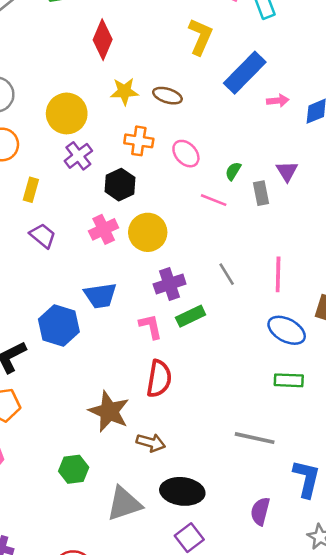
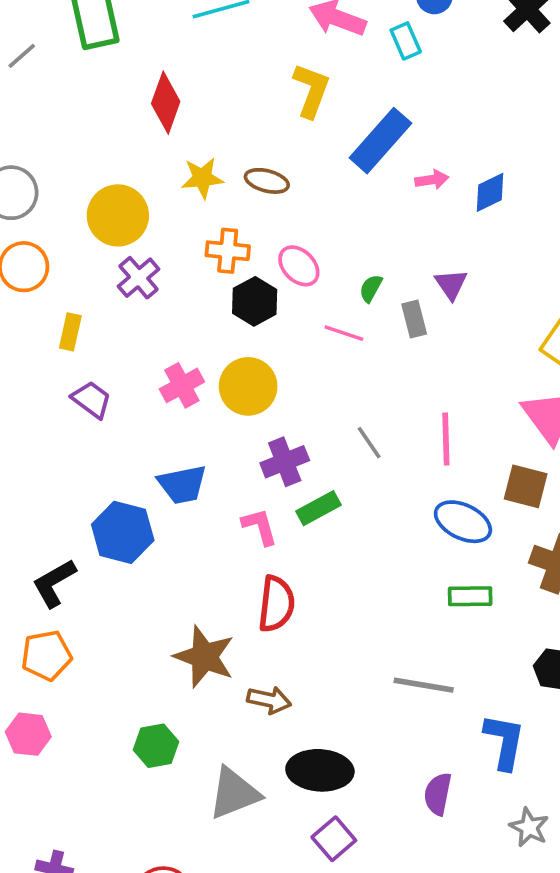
black hexagon: (120, 185) -> (255, 301), moved

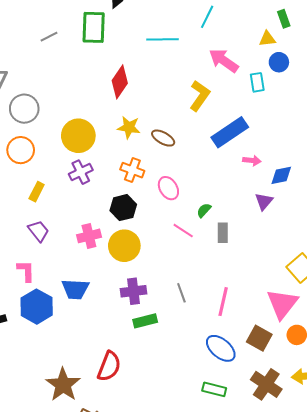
purple triangle: (451, 284) -> (264, 201), moved
black hexagon: (255, 301) -> (123, 208), moved
pink L-shape: (260, 527) -> (26, 271), moved

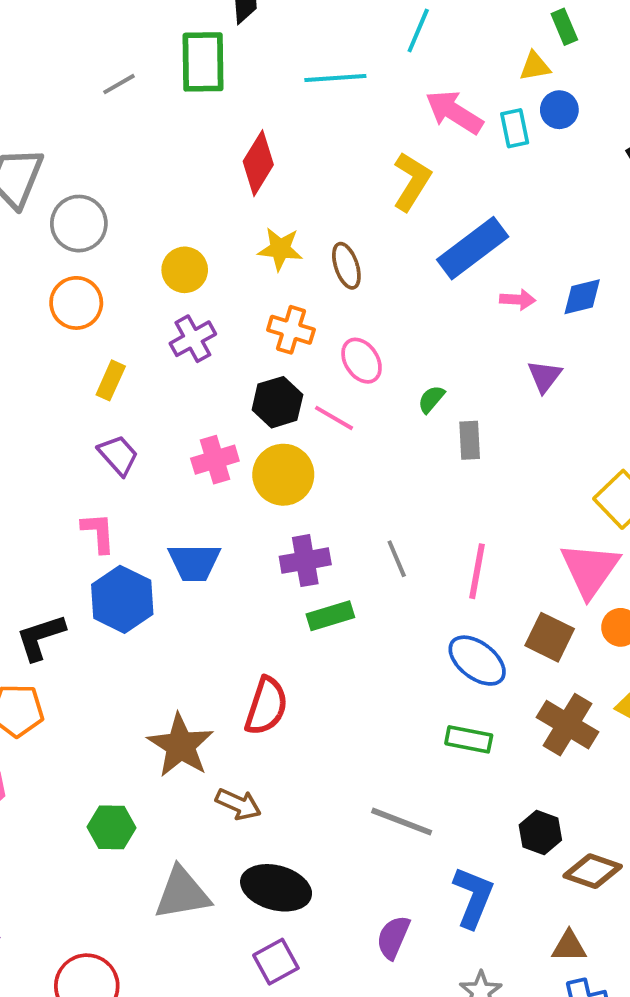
cyan rectangle: (257, 82) -> (515, 128), moved
yellow circle: (78, 136) -> (185, 270), size x0.7
brown ellipse: (163, 138) -> (346, 266), turned 45
blue diamond: (281, 175) -> (582, 297), moved
pink line: (183, 231) -> (334, 418), moved

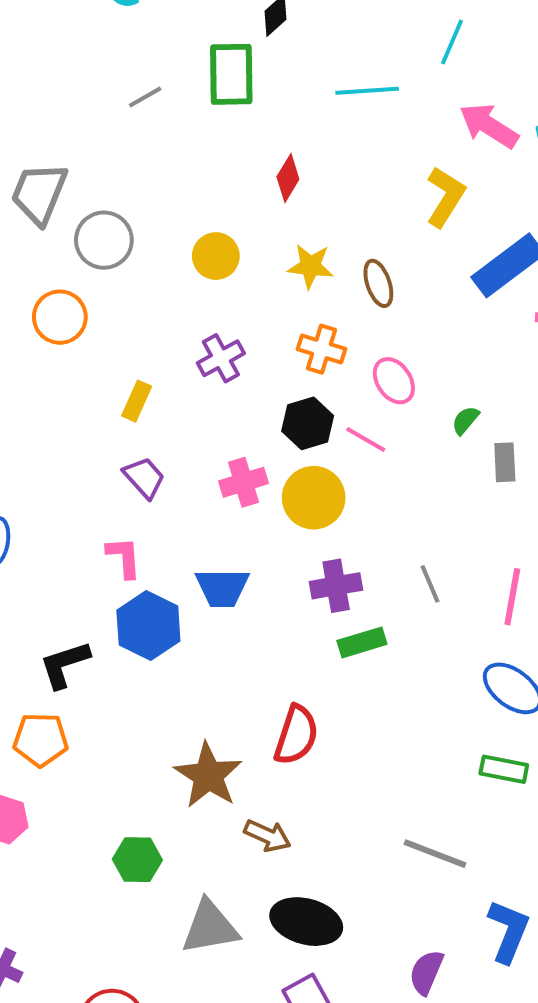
red diamond: (258, 163) -> (288, 178), size x0.7
yellow circle: (185, 270) -> (216, 256), moved
orange circle: (76, 303) -> (60, 317), moved

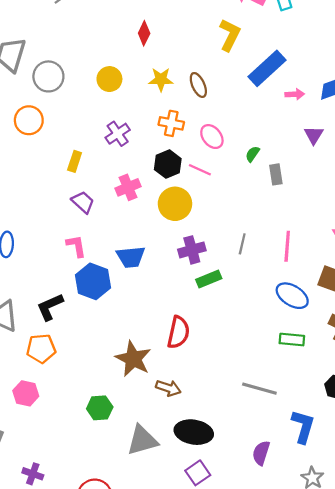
pink cross: (243, 482) -> (128, 187), moved
gray line: (430, 584) -> (242, 244), turned 42

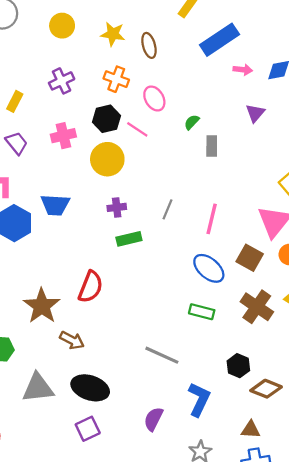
purple cross: (192, 250) -> (117, 207), size x0.7

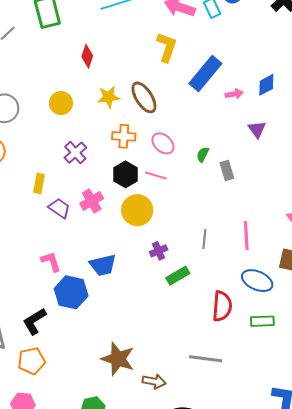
brown ellipse: (149, 45) -> (144, 97), size x1.4
purple trapezoid: (17, 143) -> (59, 208), moved
red semicircle: (91, 287) -> (222, 306), moved
gray line: (162, 355) -> (206, 359), moved

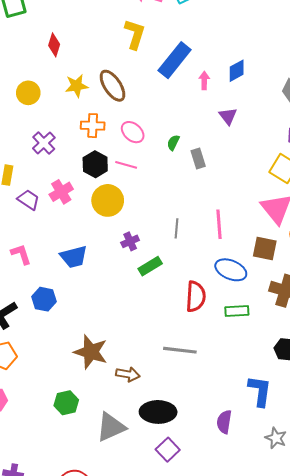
pink arrow: (234, 94) -> (204, 81), turned -78
blue hexagon: (71, 292) -> (44, 299), moved, size x0.7

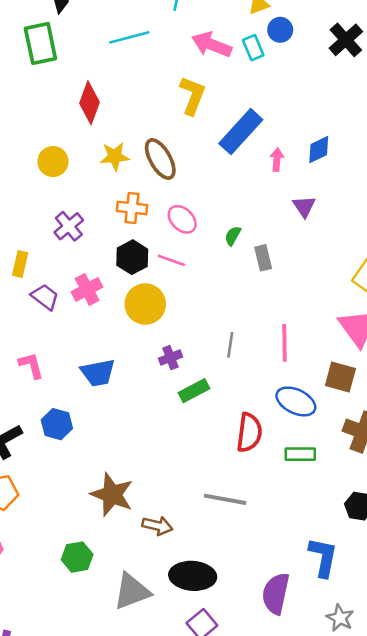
red diamond: (54, 45) -> (89, 103), size x1.4
purple semicircle: (224, 422) -> (276, 594), size x1.4

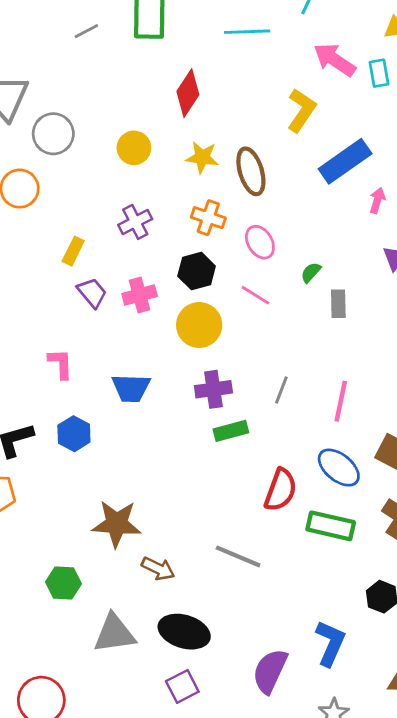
pink line: (171, 260) -> (255, 295), moved
purple cross: (170, 358) -> (213, 389), size x1.4
green rectangle: (300, 454) -> (331, 526), size x1.4
brown star: (112, 495) -> (117, 524), turned -30

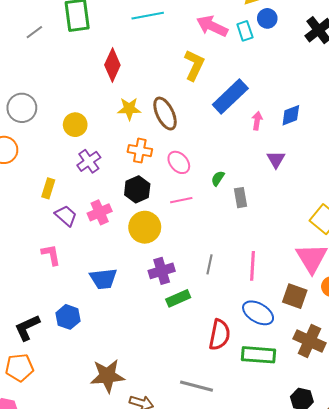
yellow circle: (134, 148) -> (75, 125), moved
pink line: (255, 295) -> (181, 200), turned -35
pink L-shape: (60, 364) -> (51, 255), moved

